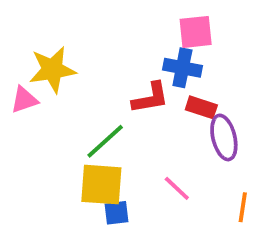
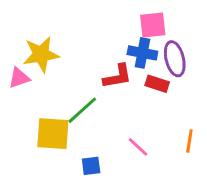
purple ellipse: (224, 137) -> (175, 59), moved
yellow square: (101, 185) -> (53, 134), moved
orange line: (243, 207) -> (189, 141), moved

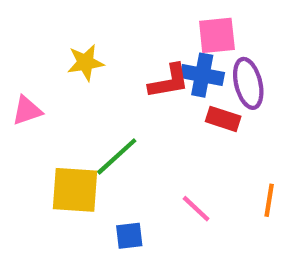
yellow star: (41, 54) -> (85, 63), moved, size x0.7
red L-shape: (117, 76) -> (169, 81), moved

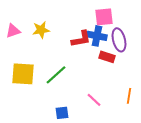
pink triangle: (27, 111) -> (13, 31), moved
yellow square: (75, 190) -> (23, 74), moved

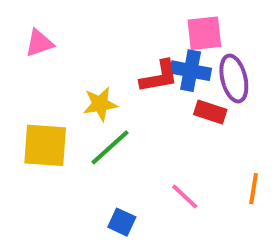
yellow star: (41, 30) -> (100, 104), moved
pink triangle: (13, 31) -> (39, 43), moved
blue square: (62, 113) -> (122, 222), turned 32

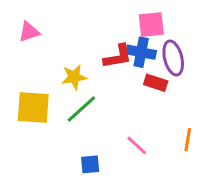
blue square: (122, 222) -> (90, 164), turned -30

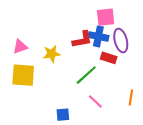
pink triangle: (29, 32) -> (20, 47), moved
green line: (81, 109) -> (86, 75), moved

